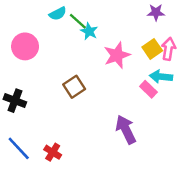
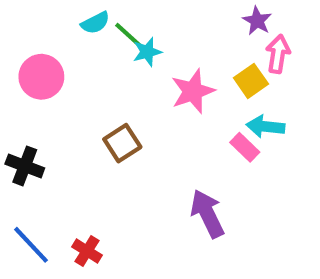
purple star: (156, 12) -> (257, 21), turned 30
cyan star: (89, 31) -> (147, 52), turned 30
pink arrow: (169, 49) -> (278, 54), moved

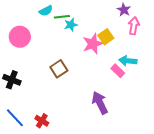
green line: (129, 35) -> (62, 17), turned -49
yellow square: (251, 81) -> (106, 37), moved

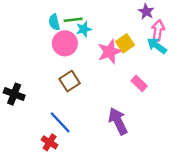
cyan semicircle: (46, 11) -> (54, 22), moved, turned 104
pink circle: (20, 37) -> (65, 43), moved
cyan arrow: (128, 61) -> (157, 46), moved, turned 30
blue line: (15, 118) -> (60, 122), moved

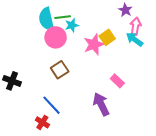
cyan semicircle: (54, 22) -> (46, 19), size x1.6
pink rectangle: (139, 83) -> (117, 81), moved

